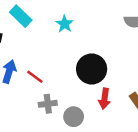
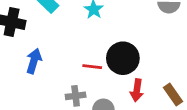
red line: (35, 77) -> (92, 67), moved, turned -30

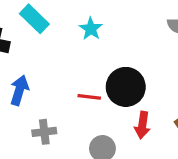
gray cross: (76, 96) -> (44, 132), moved

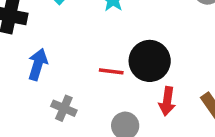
gray cross: (44, 132) -> (64, 108), turned 30

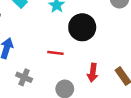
black circle: (150, 61) -> (82, 27), moved

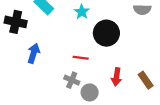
gray cross: (24, 77) -> (72, 80), moved

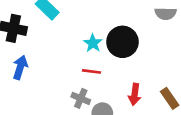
cyan star: (82, 12) -> (93, 43), moved
blue arrow: (34, 53) -> (20, 67), moved

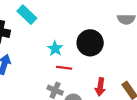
cyan star: (93, 43) -> (55, 48), moved

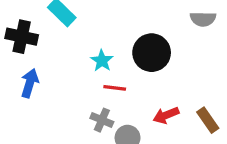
red arrow: (100, 87) -> (166, 115), turned 60

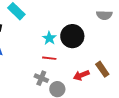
cyan star: (102, 61) -> (49, 38), moved
brown rectangle: (208, 120) -> (102, 69), moved

